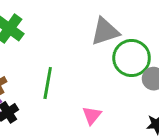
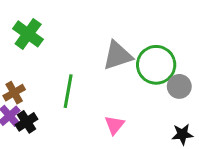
gray triangle: (105, 32) -> (118, 56), moved

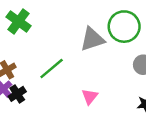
green circle: (156, 65) -> (124, 27), moved
green line: (68, 91) -> (52, 69), turned 40

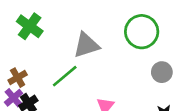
gray triangle: (92, 39) -> (86, 45), moved

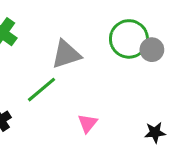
gray circle: (162, 72) -> (152, 50), moved

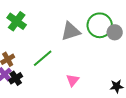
gray triangle: (66, 54) -> (71, 31), moved

